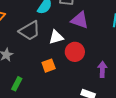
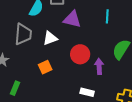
gray trapezoid: (30, 31) -> (23, 34), turned -50
red circle: (75, 52) -> (80, 54), moved

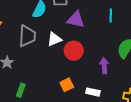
red circle: (80, 54) -> (74, 51), moved
orange square: (45, 67) -> (67, 85), moved

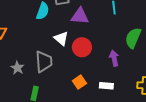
gray trapezoid: (27, 36) -> (44, 62), moved
white triangle: (54, 39) -> (61, 38), turned -49

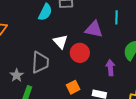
purple triangle: (80, 16) -> (94, 29), moved
gray star: (17, 68) -> (17, 75), moved

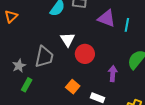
purple triangle: (94, 29) -> (107, 18), moved
orange square: (73, 87) -> (73, 87), turned -32

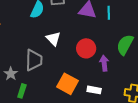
red circle: (85, 54) -> (86, 48), moved
orange square: (73, 87) -> (68, 84), size x1.5

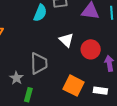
white triangle: (53, 39) -> (66, 40), moved

